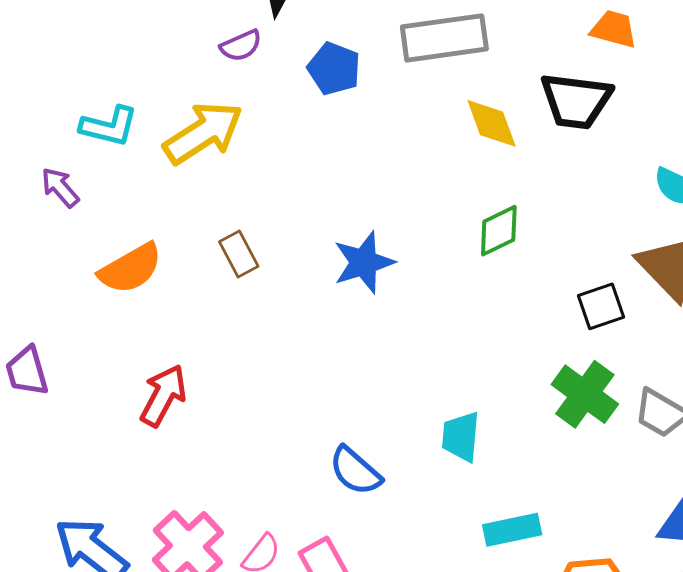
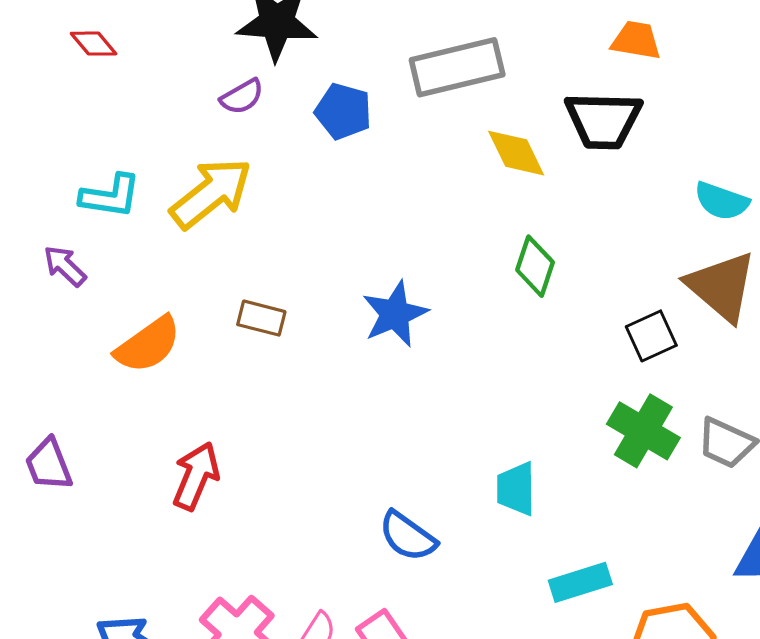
green diamond: (499, 231) -> (535, 266), turned -40
brown rectangle: (239, 254) -> (261, 318), turned -42

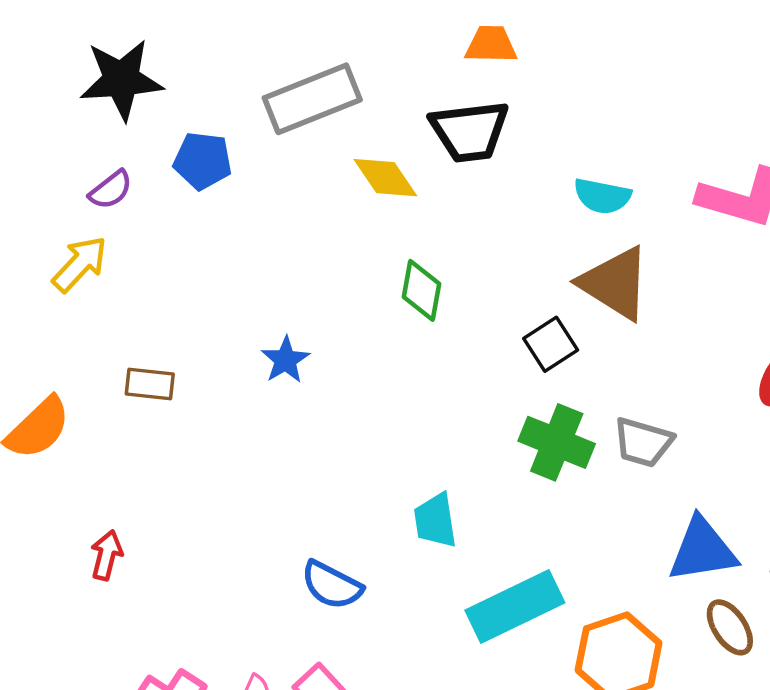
purple semicircle: (242, 97) -> (111, 190), moved
yellow arrow: (211, 193) -> (80, 264), size x0.7
blue star: (395, 314) -> (285, 360), size x0.7
red arrow: (196, 476) -> (106, 555), size x0.7
cyan rectangle: (580, 582) -> (515, 606), size x1.5

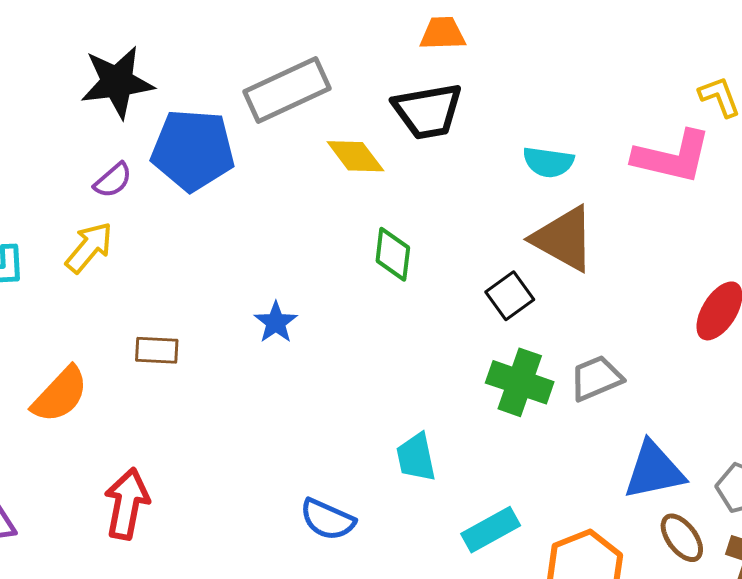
blue pentagon: (203, 161) -> (193, 150), size x1.6
gray trapezoid: (643, 442) -> (596, 378), turned 144
red arrow: (106, 555) -> (127, 504), size x1.6
cyan rectangle: (515, 606) -> (491, 530), size x0.7

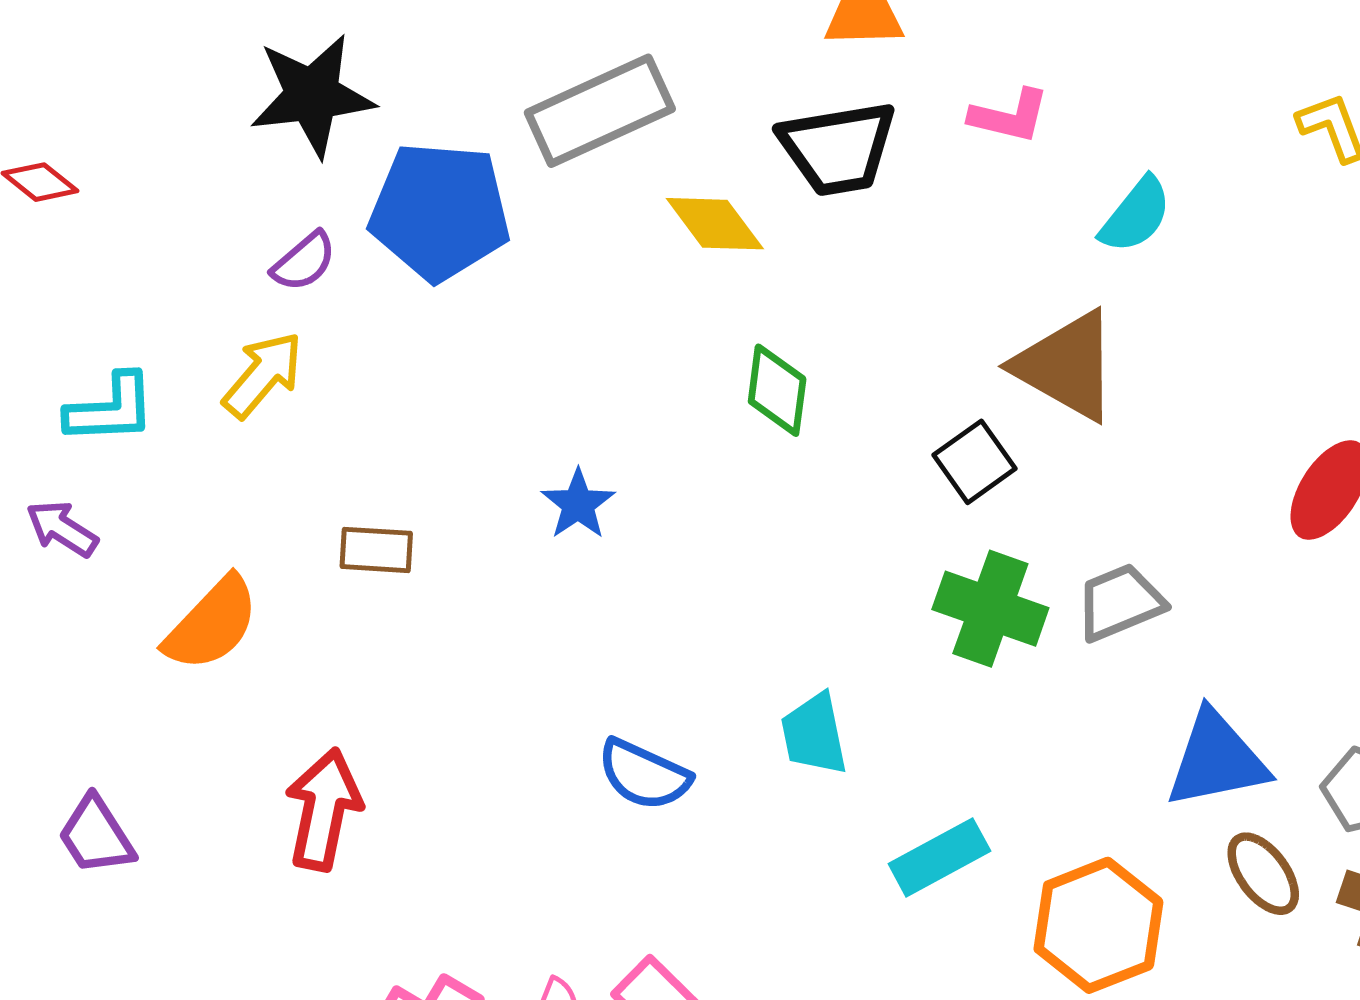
pink L-shape: (672, 157) -> (1009, 116), moved, size x0.6
cyan semicircle: (548, 162) -> (1136, 215), moved, turned -60
blue semicircle: (327, 519) -> (644, 775), moved

